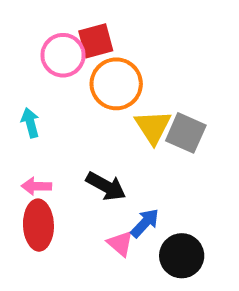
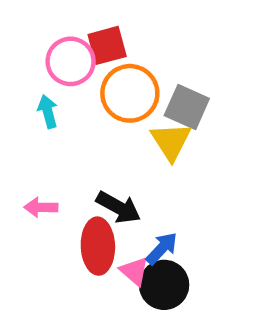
cyan arrow: (30, 123) -> (48, 112), moved
gray square: (186, 133) -> (187, 107), moved
red ellipse: (38, 225) -> (98, 246), moved
black circle: (182, 256) -> (164, 285), moved

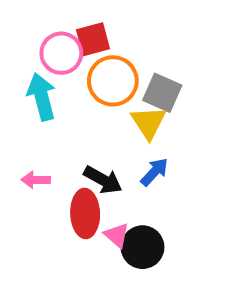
cyan arrow: (48, 112) -> (42, 97), size x1.6
blue arrow: (162, 248) -> (154, 172), moved

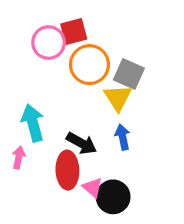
cyan arrow: (42, 97) -> (33, 123), moved
blue arrow: (154, 172) -> (123, 137), turned -55
pink arrow: (36, 180) -> (19, 157), moved, turned 100

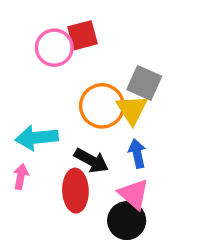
orange circle: (89, 65) -> (102, 106), moved
cyan arrow: (33, 123) -> (37, 138), turned -81
pink triangle: (93, 187) -> (134, 194), moved, size x1.4

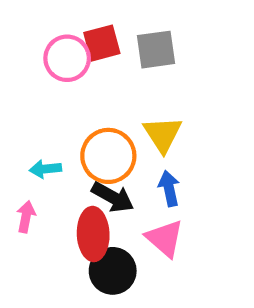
gray square: (144, 83) -> (156, 50), moved, turned -32
orange circle: (102, 106) -> (108, 156), moved
cyan arrow: (37, 138) -> (45, 169), size x0.6
black circle: (127, 221) -> (113, 271), moved

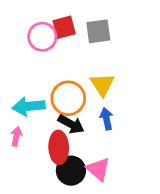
cyan arrow: (45, 169) -> (29, 106), size x1.6
pink triangle: (165, 238) -> (98, 169), moved

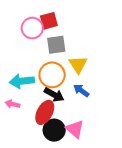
gray square: (98, 31) -> (56, 45), moved
blue arrow: (106, 119) -> (81, 91), turned -42
pink arrow: (16, 136) -> (12, 104), turned -88
red ellipse: (59, 147) -> (45, 112), turned 30

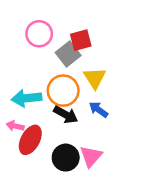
red square: (49, 21) -> (81, 40), moved
gray square: (56, 45) -> (68, 54), turned -30
red ellipse: (45, 112) -> (30, 140), moved
pink triangle: (75, 129) -> (91, 156), turned 30

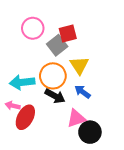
pink triangle: (91, 156) -> (76, 118), moved, turned 30
black circle: (66, 158) -> (90, 132), moved

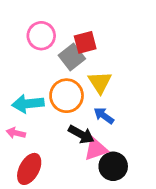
black arrow: (55, 96) -> (81, 134), moved
red ellipse: (25, 117) -> (29, 169), moved

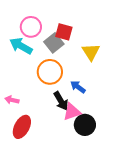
red square: (85, 42) -> (64, 32), turned 30
yellow triangle: (100, 82) -> (91, 52), moved
cyan arrow: (28, 104) -> (21, 46), moved, turned 35
black arrow: (81, 134) -> (61, 101), turned 30

